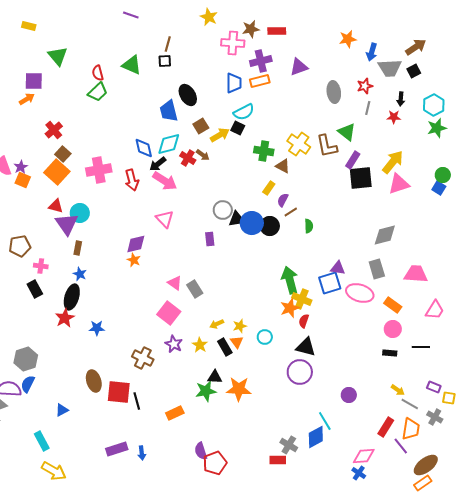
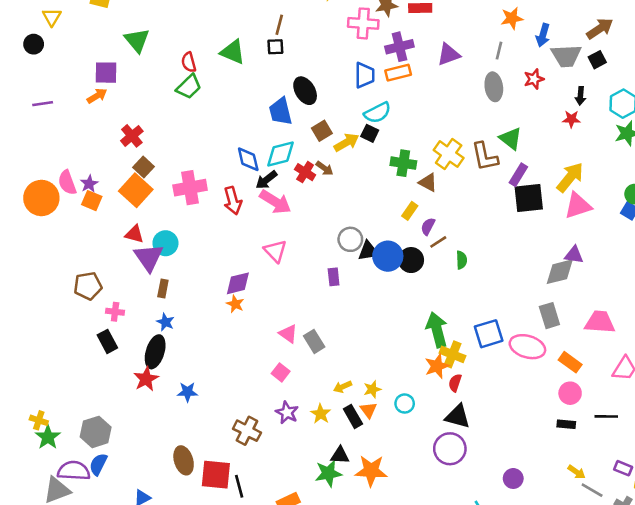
gray line: (368, 108) -> (499, 51), moved
purple triangle: (338, 268) -> (574, 255), moved
pink square: (169, 313) -> (281, 372), size x0.6

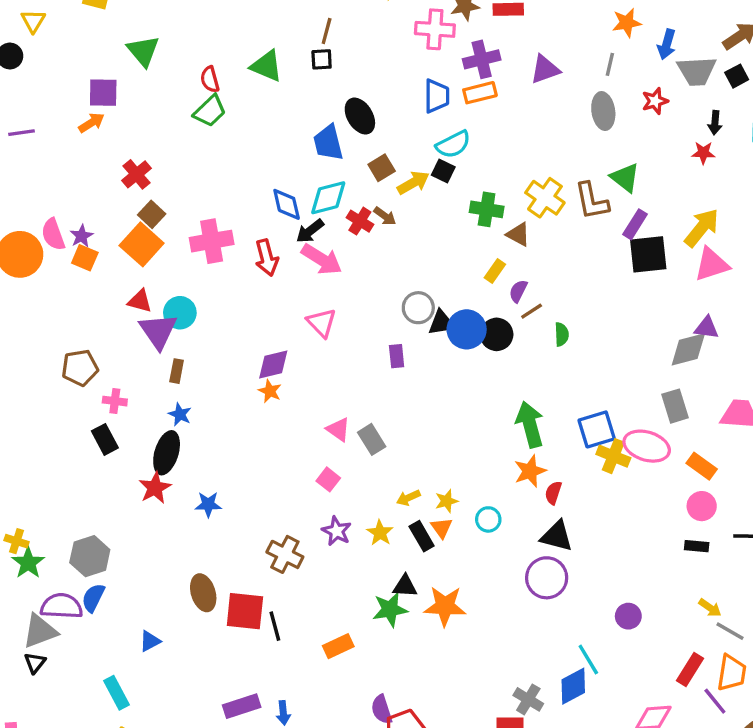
yellow cross: (452, 354) -> (613, 456), moved

